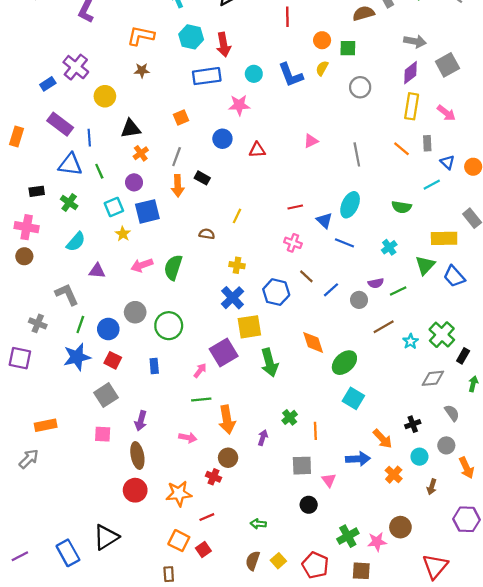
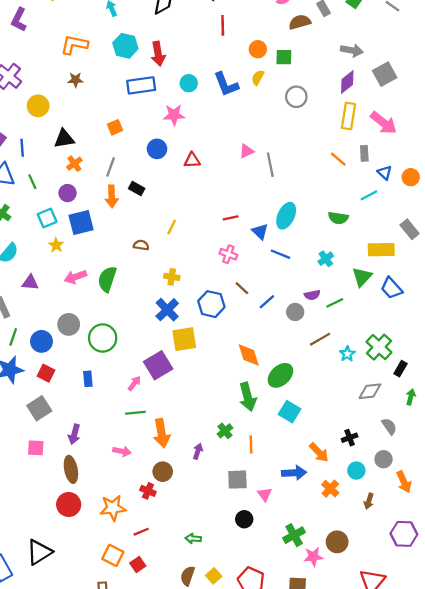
pink arrow: (446, 113) -> (384, 123), size x1.4
gray line: (357, 154) -> (270, 165), moved
green arrow: (269, 363) -> (248, 397), moved
green cross: (348, 536) -> (294, 535), moved

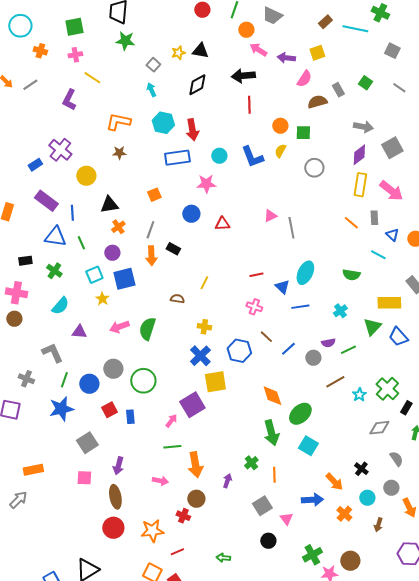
cyan line: (369, 195) -> (378, 255), turned 56
blue line: (280, 254) -> (300, 307), turned -30
red square: (46, 373) -> (109, 410), moved, turned 35
black cross: (350, 438) -> (361, 469), turned -32
gray square: (237, 480) -> (262, 506), turned -30

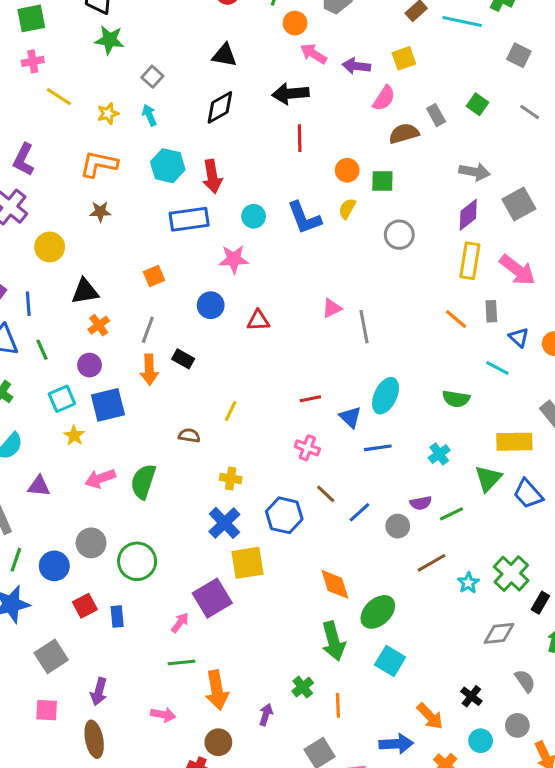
yellow star: (178, 53) -> (108, 114), moved
purple L-shape: (69, 100) -> (24, 160), moved

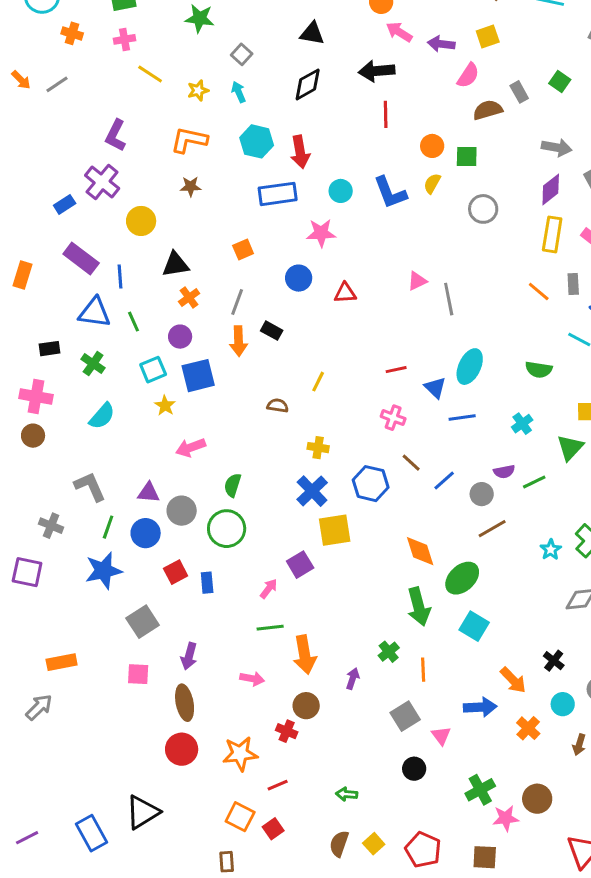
green semicircle: (143, 482) -> (233, 485), moved, size x0.7
purple triangle: (39, 486) -> (149, 493), moved
brown line: (431, 563) -> (492, 529), moved
purple square: (212, 598) -> (300, 565), size x0.7

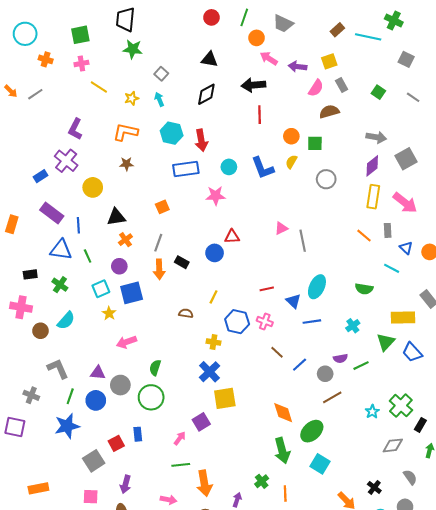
gray rectangle: (519, 92) -> (342, 85), moved
blue circle: (299, 278) -> (215, 253), moved
brown circle: (33, 436) -> (40, 331), moved
blue hexagon: (371, 484) -> (237, 322), moved
red square: (176, 572) -> (116, 443), moved

